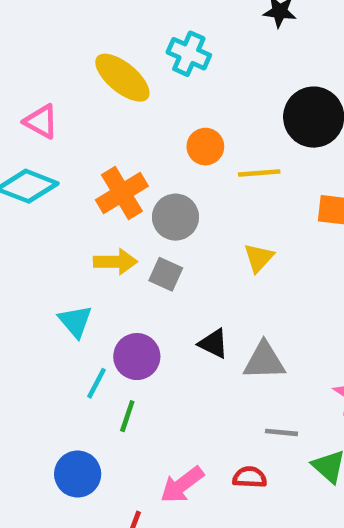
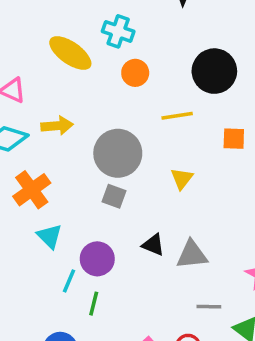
orange circle: (205, 147) -> (135, 73), moved
orange cross: (122, 193) -> (32, 190), moved
gray circle: (175, 217) -> (118, 153), size x1.4
yellow arrow: (115, 262) -> (57, 126), moved

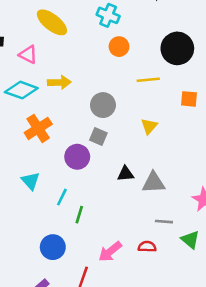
yellow ellipse: (70, 53) -> (52, 22), moved
gray circle: (118, 153) -> (103, 105), size x0.7
cyan triangle: (50, 236) -> (31, 181), moved
black triangle: (153, 245) -> (125, 174), turned -30
purple circle: (97, 259) -> (77, 157), moved

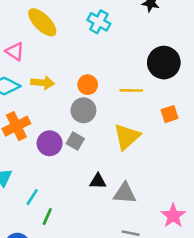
orange circle: (119, 47) -> (88, 85), moved
orange square: (189, 99) -> (170, 114), turned -30
yellow triangle: (149, 126) -> (127, 137), size x1.6
purple circle: (77, 157) -> (50, 143), moved

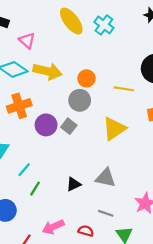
yellow ellipse: (42, 22) -> (71, 21), moved
yellow arrow: (43, 83) -> (47, 71), size x1.4
black triangle: (98, 181) -> (74, 184), moved, turned -35

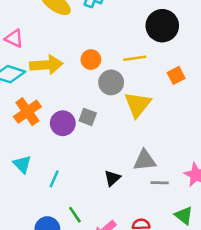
gray circle: (80, 100) -> (111, 82), moved
green line: (35, 189) -> (75, 215), moved, turned -49
gray line: (106, 213) -> (160, 183), moved

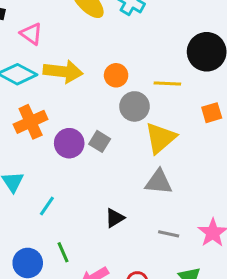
gray triangle: (145, 160) -> (159, 182), moved

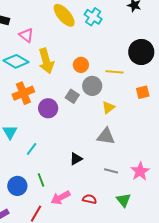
yellow arrow: (63, 72) -> (46, 61), turned 65
yellow triangle: (161, 138) -> (108, 107), size x0.6
gray square: (100, 141) -> (72, 96), moved

